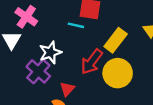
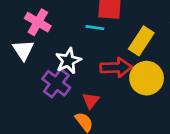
red arrow: (92, 62) -> (116, 67), turned -124

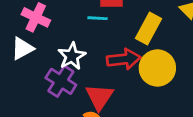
white triangle: (23, 50) -> (22, 48), turned 40
red triangle: (91, 101) -> (99, 97), size x1.5

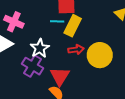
yellow rectangle: (149, 29) -> (73, 26), moved
red arrow: (124, 59) -> (76, 49), size x0.7

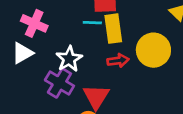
yellow rectangle: (73, 26) -> (113, 29), turned -35
yellow circle: (100, 55) -> (153, 50), moved

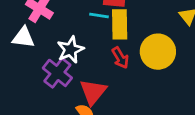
white triangle: (22, 53) -> (23, 37), turned 30
red arrow: (118, 61) -> (120, 58), turned 60

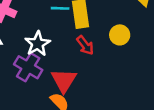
yellow circle: (158, 52) -> (120, 35), size x0.6

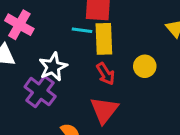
red triangle: (64, 81) -> (104, 110), moved

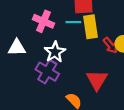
pink cross: (19, 25) -> (43, 21), moved
red arrow: (105, 74) -> (110, 45), moved

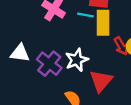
white triangle: (17, 48) -> (20, 53), moved
white star: (55, 52) -> (77, 60), moved

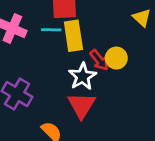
white star: (77, 60) -> (82, 76), moved

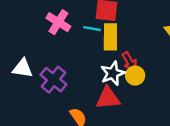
yellow circle: (116, 58) -> (135, 76), moved
red triangle: (82, 105) -> (108, 98), turned 44

